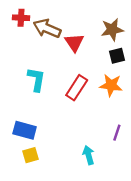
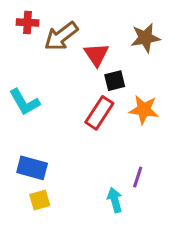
brown arrow: (47, 28) -> (61, 36), turned -60
black square: (117, 56) -> (115, 81), moved
cyan L-shape: (36, 79) -> (24, 102), moved, turned 140
purple line: (117, 133) -> (138, 177), moved

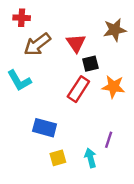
brown arrow: (61, 36) -> (37, 44), moved
blue rectangle: (32, 168) -> (45, 128), moved
yellow square: (40, 200) -> (58, 158), moved

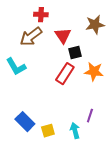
red cross: (22, 18) -> (41, 15), moved
blue rectangle: (45, 128) -> (25, 122), moved, turned 30

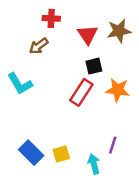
red triangle: (63, 36) -> (88, 35), moved
brown arrow: (31, 37) -> (39, 46), size x0.7
yellow square: (48, 131) -> (61, 154), moved

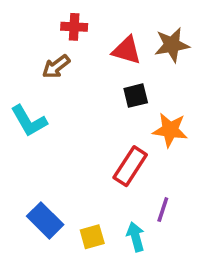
red triangle: (88, 35) -> (127, 50), turned -40
red rectangle: (81, 92) -> (130, 166), moved
yellow square: (61, 154) -> (92, 237), moved

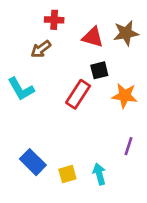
red rectangle: (130, 166) -> (78, 94), moved
purple line: (163, 210) -> (129, 146), moved

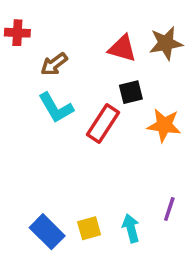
red cross: (54, 20) -> (17, 33), moved
cyan L-shape: (21, 89) -> (56, 108), moved
purple line: (129, 146) -> (169, 209), moved
blue rectangle: (33, 162) -> (47, 232), moved

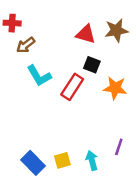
brown arrow: (54, 64) -> (26, 45), moved
black square: (131, 92) -> (92, 65), turned 35

